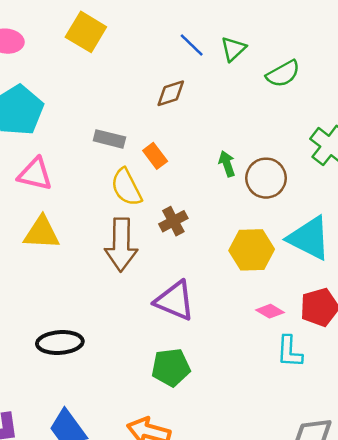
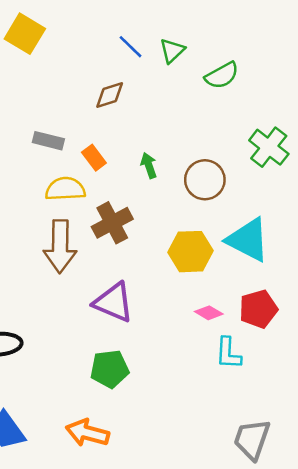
green arrow: (227, 164) -> (149, 165), moved
yellow semicircle: (126, 187) -> (65, 189), turned 114
brown cross: (173, 221) -> (112, 223), size x1.4

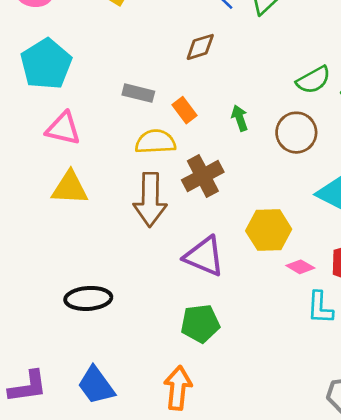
green semicircle: (222, 75) -> (313, 80), moved
yellow hexagon: (191, 252) -> (269, 230), moved
orange arrow: (87, 433) -> (178, 388), turned 81

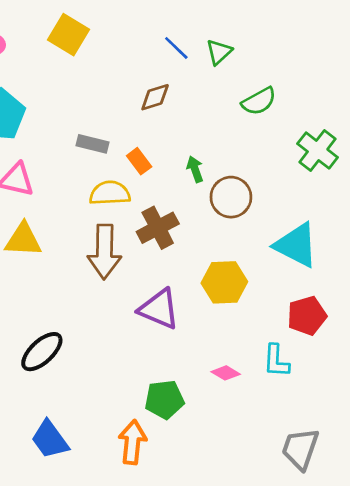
green semicircle: (313, 80) -> (259, 101), moved
brown circle: (296, 133) -> (231, 197), moved
pink diamond: (300, 267) -> (226, 373), moved
black ellipse: (88, 298) -> (42, 352), turned -39
green pentagon: (200, 323) -> (164, 400), moved

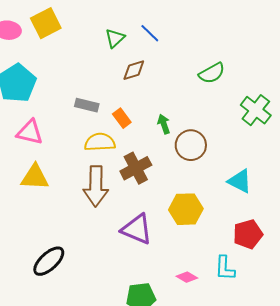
yellow square: (68, 35) -> (46, 23), moved, turned 32
green triangle: (219, 52) -> (115, 38), moved
cyan triangle: (296, 245) -> (240, 181), size x0.7

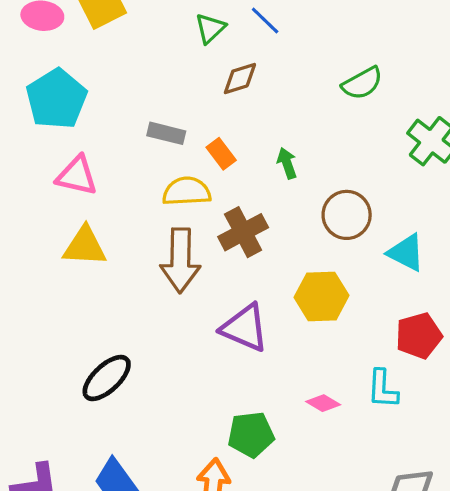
brown circle: (191, 145) -> (347, 215), moved

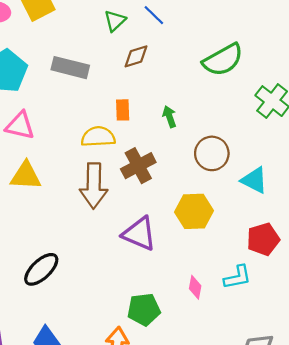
green semicircle: (362, 83) -> (223, 60), size x1.4
gray rectangle: (166, 133) -> (70, 68), moved, size x1.4
orange rectangle: (221, 154) -> (123, 110), turned 35
cyan L-shape: (383, 389) -> (237, 277), turned -104
pink diamond: (323, 403) -> (195, 287), turned 70

